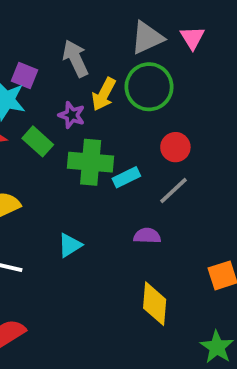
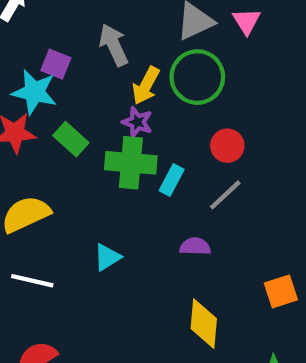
purple star: (72, 115) -> (137, 122), moved
cyan rectangle: (126, 177) -> (172, 180), turned -36

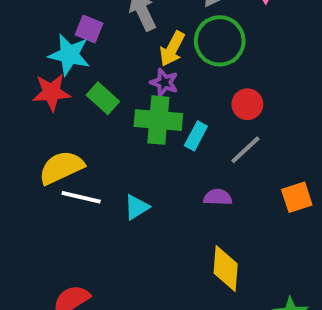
white line: (32, 281) -> (81, 197), moved
orange square: (281, 291) -> (297, 197), moved

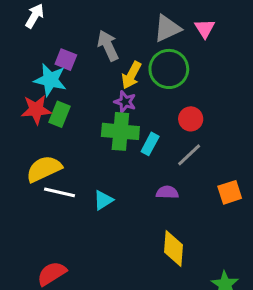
green rectangle: (103, 98) -> (60, 114), moved, turned 70

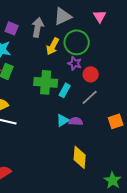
gray triangle: (167, 28) -> (63, 16), moved
gray arrow: (108, 46) -> (38, 27), turned 36
purple square: (66, 60) -> (12, 28), moved
purple star: (125, 102) -> (75, 63), moved
cyan triangle: (103, 200) -> (63, 120), moved

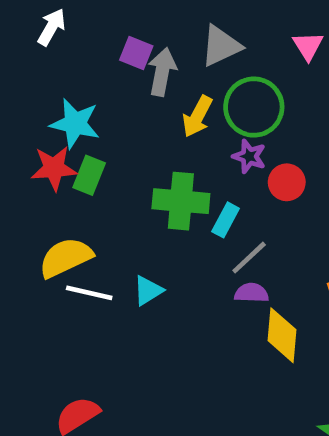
purple square: (12, 28) -> (136, 53), moved
gray line: (90, 97) -> (249, 258), moved
cyan triangle: (63, 120) -> (148, 290), moved
yellow diamond: (80, 157) -> (282, 335), moved

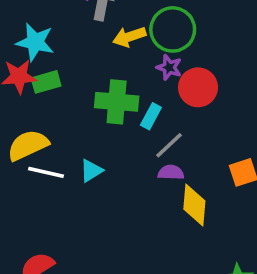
yellow arrow: (197, 116) -> (129, 37), turned 44
green rectangle: (89, 175) -> (46, 82), turned 52
red circle: (287, 182) -> (198, 87), size x1.4

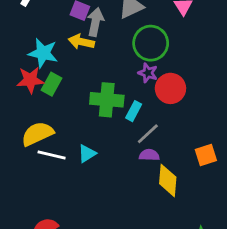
yellow arrow: (129, 37) -> (81, 42), moved, turned 30
green rectangle: (46, 82) -> (52, 84), turned -45

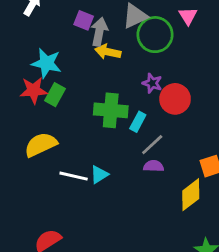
yellow arrow: (81, 42) -> (108, 52), moved
green circle: (151, 43) -> (155, 35), moved
cyan triangle: (87, 154) -> (99, 175), moved
white line: (52, 155) -> (74, 176), moved
yellow diamond: (168, 180) -> (191, 195), moved, turned 48

